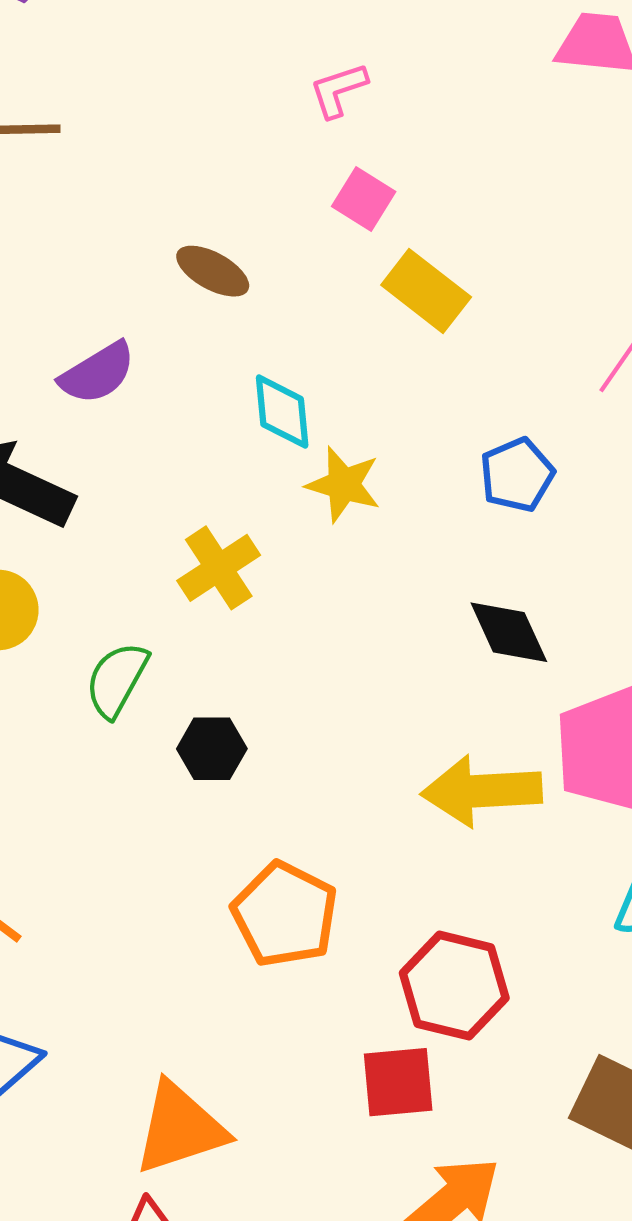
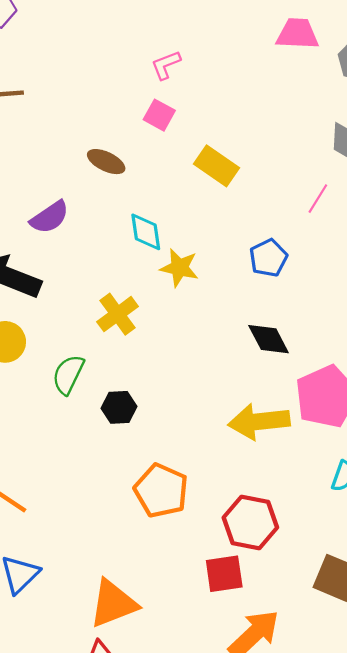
pink square: (364, 199) -> (159, 115), moved

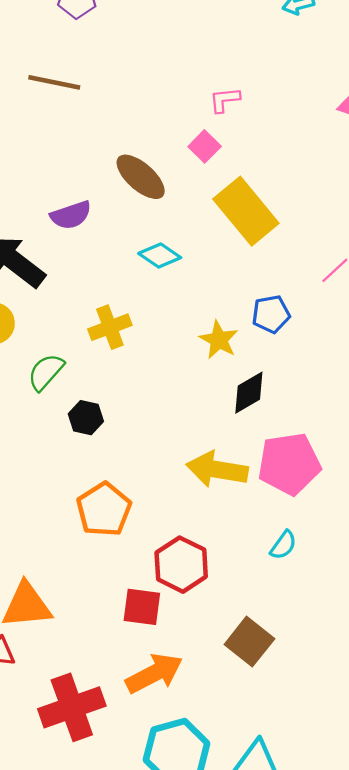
brown ellipse: (106, 162) -> (141, 177), size x1.4
yellow rectangle: (216, 166) -> (246, 211), size x1.5
cyan diamond: (146, 232) -> (160, 256), turned -63
yellow star: (179, 268) -> (219, 340), moved
black diamond: (269, 339) -> (249, 393), turned 72

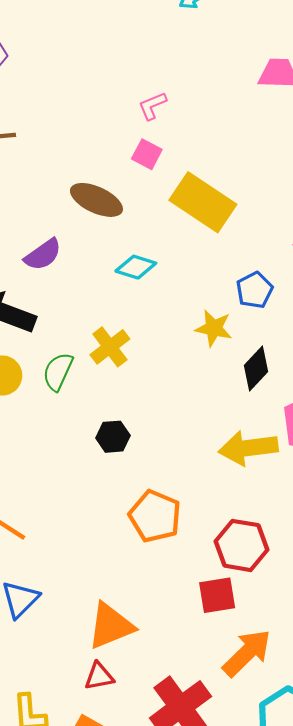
green semicircle: (46, 372) -> (58, 372), moved

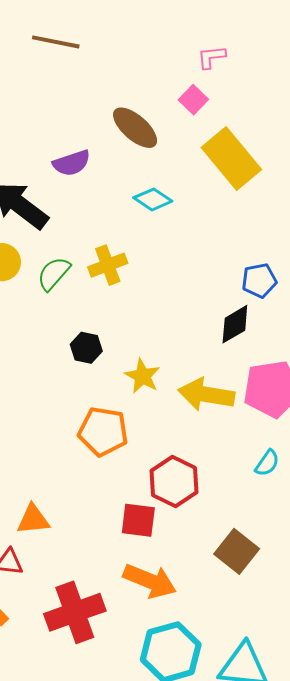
blue pentagon: (254, 290) -> (259, 281), moved
yellow star: (214, 328) -> (142, 376), moved
orange pentagon: (155, 516) -> (103, 432), turned -30
orange triangle: (111, 626) -> (33, 519), size x0.7
orange arrow: (247, 653) -> (150, 581), turned 50

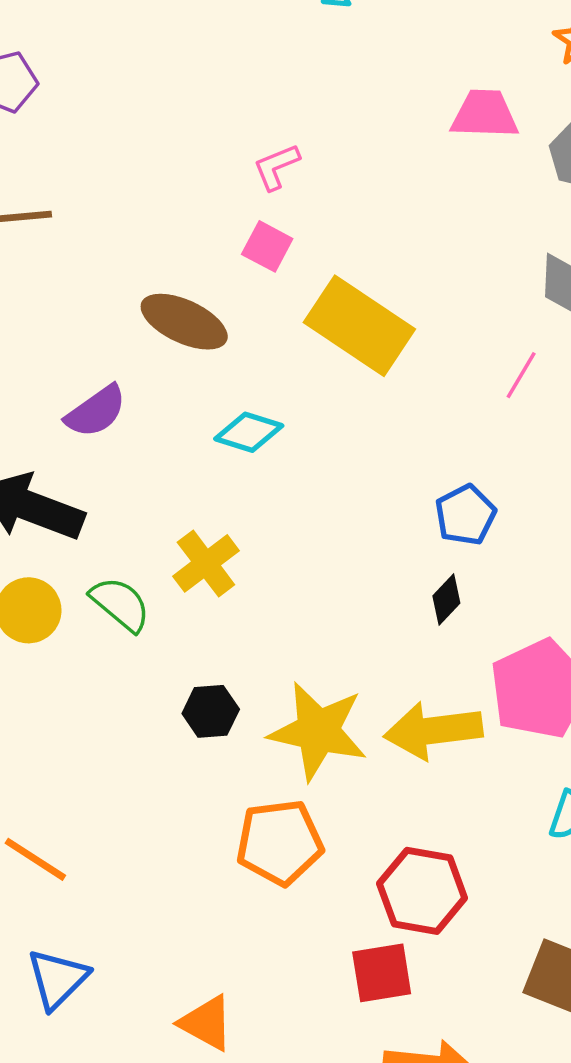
green semicircle: (54, 274) -> (120, 604), turned 105
black diamond: (235, 324) -> (446, 599), size x0.7
yellow star: (142, 376) -> (318, 731), size x1.6
orange triangle: (33, 519) -> (206, 1023), turned 51

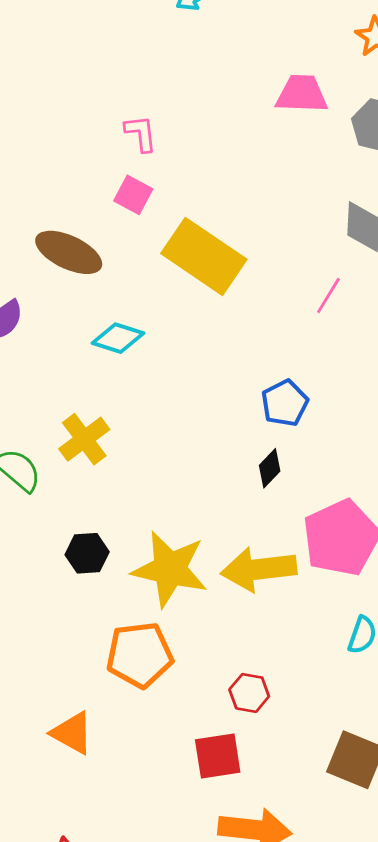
pink L-shape: (276, 167) -> (141, 133), turned 105
red hexagon: (422, 891) -> (249, 693), size x0.6
orange triangle: (206, 1023) -> (72, 733), moved

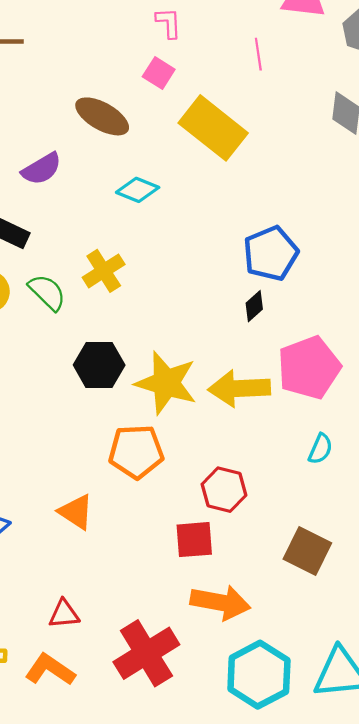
pink line: (328, 296) -> (258, 54), moved, turned -44
blue pentagon: (285, 403) -> (271, 253), size x1.4
black hexagon: (87, 553) -> (99, 365), size x1.4
red hexagon: (249, 693) -> (224, 490), size x1.4

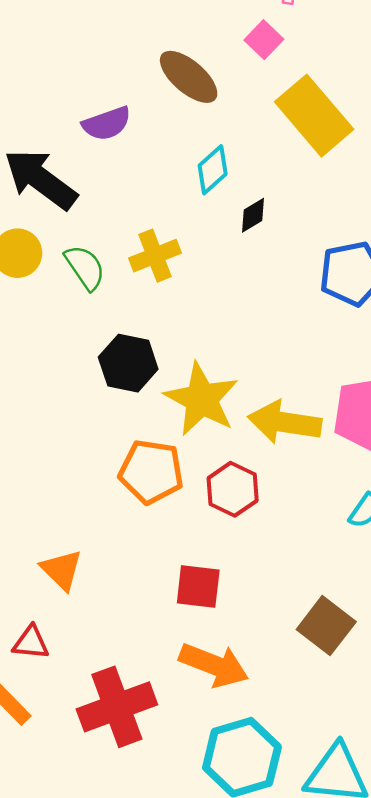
cyan diamond: (138, 190) -> (213, 170), turned -75
black diamond: (254, 306) -> (253, 215), moved
red hexagon: (224, 490) -> (233, 489), moved
orange triangle: (76, 512) -> (62, 570), moved

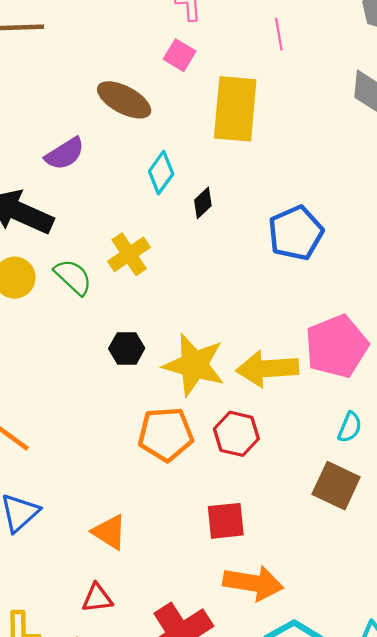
yellow rectangle: (314, 116) -> (235, 109), turned 58
black hexagon: (128, 363) -> (127, 348), size x0.7
brown square: (326, 626) -> (336, 486), moved

